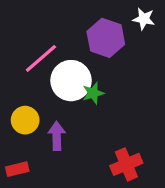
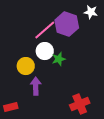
pink line: (41, 58) -> (45, 30), moved
white circle: (71, 81) -> (45, 51), size x0.7
yellow circle: (25, 120) -> (26, 66), moved

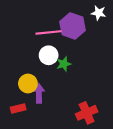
pink line: (45, 30) -> (49, 32), turned 35
yellow circle: (26, 66) -> (28, 84), moved
red rectangle: (11, 107) -> (18, 108), moved

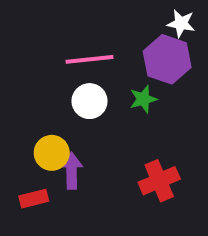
purple hexagon: (72, 26) -> (167, 59), moved
green star: (64, 64) -> (143, 99), moved
red cross: (87, 113) -> (159, 181), moved

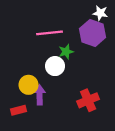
green star: (143, 99) -> (66, 52), moved
white circle: (90, 101) -> (55, 66), moved

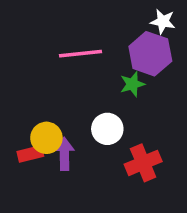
green star: (66, 52) -> (132, 84), moved
white circle: (55, 66) -> (107, 129), moved
red rectangle: (19, 110) -> (30, 154), moved

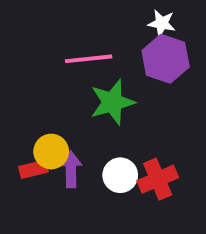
white star: (163, 21) -> (162, 23), moved
green star: (132, 84) -> (112, 102), moved, size x1.6
white circle: (107, 129) -> (120, 175), moved

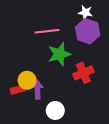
white circle: (120, 175) -> (55, 110), moved
red cross: (158, 179) -> (83, 73), moved

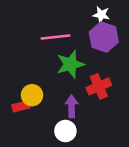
purple arrow: (38, 90) -> (72, 106), moved

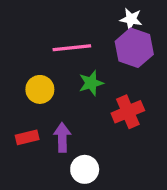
green star: (70, 64) -> (91, 83), size x0.7
yellow circle: (32, 95) -> (40, 89), moved
purple arrow: (72, 106) -> (62, 137), moved

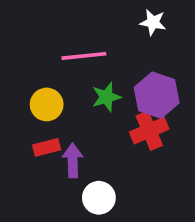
purple hexagon: (134, 48) -> (157, 95), moved
red rectangle: (27, 137) -> (47, 147), moved

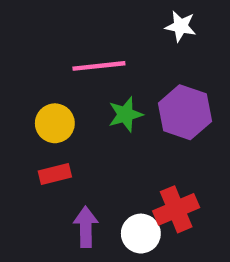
red cross: (149, 131) -> (176, 209), moved
purple arrow: (73, 160) -> (86, 227), moved
white circle: (99, 198) -> (141, 234), moved

